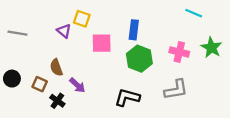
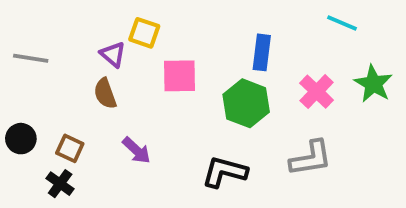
blue rectangle: (134, 30) -> (262, 52), moved
pink cross: (179, 52) -> (317, 92), turned 30
brown semicircle: (56, 67) -> (105, 94), moved
black cross: (57, 101) -> (60, 184), moved

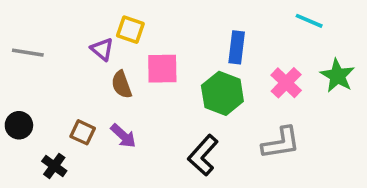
brown semicircle: (105, 94) -> (122, 85), moved
brown square: (70, 148) -> (83, 132), moved
black L-shape: (225, 172) -> (203, 155), turned -63

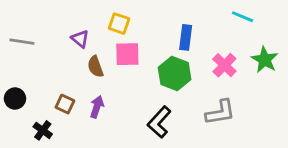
yellow square: (130, 30) -> (119, 24), moved
purple arrow: (123, 136) -> (97, 107), turned -115

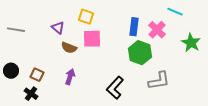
pink cross: (224, 65) -> (157, 30), moved
brown semicircle: (95, 67) -> (69, 48), turned -49
green hexagon: (175, 74) -> (140, 53), moved
brown square: (65, 104) -> (37, 75), moved

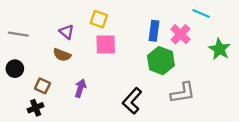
brown semicircle: (69, 48) -> (62, 55), moved
black circle: (11, 71) -> (15, 69), moved
black cross: (31, 94) -> (36, 108), turned 32

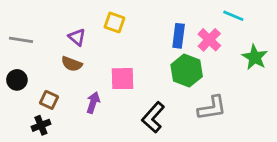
pink square: (106, 45) -> (122, 79), moved

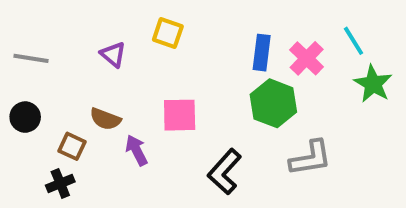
cyan line: (233, 16) -> (354, 41), moved, turned 35
brown semicircle: (72, 64) -> (105, 119), moved
purple arrow: (93, 103) -> (137, 150), turned -45

